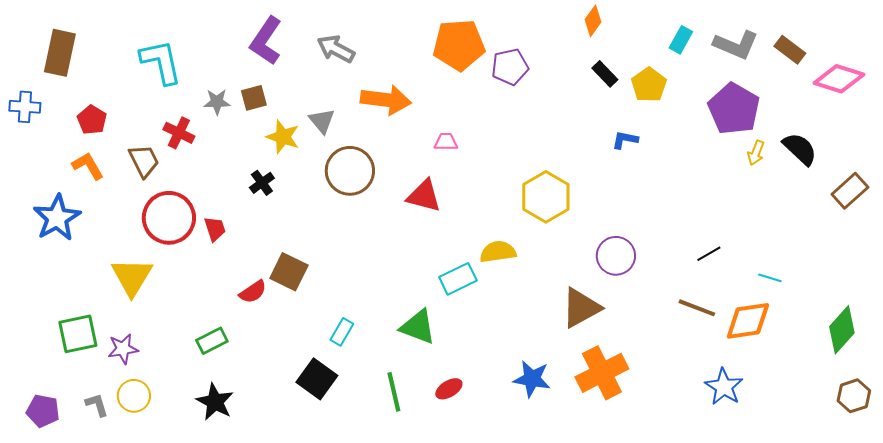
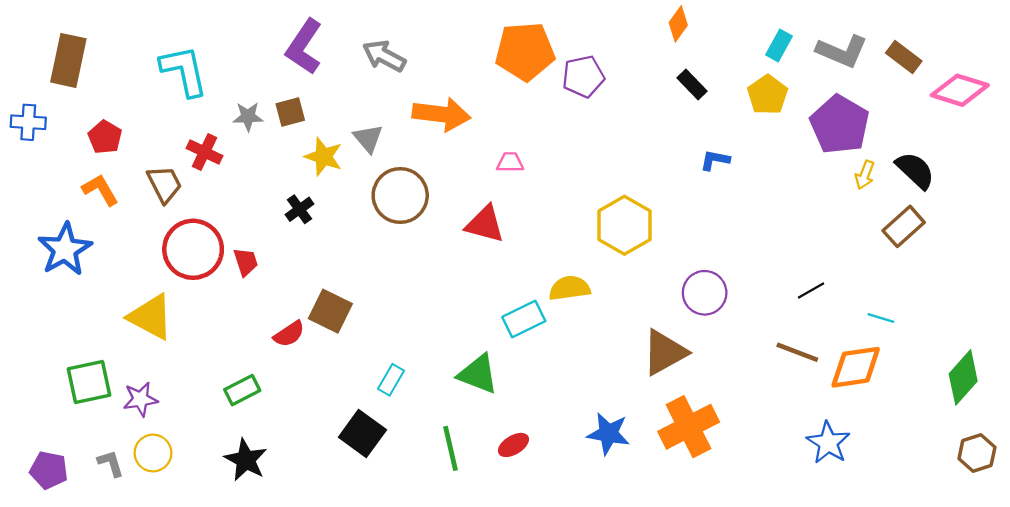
yellow pentagon: (649, 85) -> (768, 95), moved
brown rectangle: (850, 191) -> (904, 226), moved
yellow triangle: (132, 277) -> (151, 317), turned -33

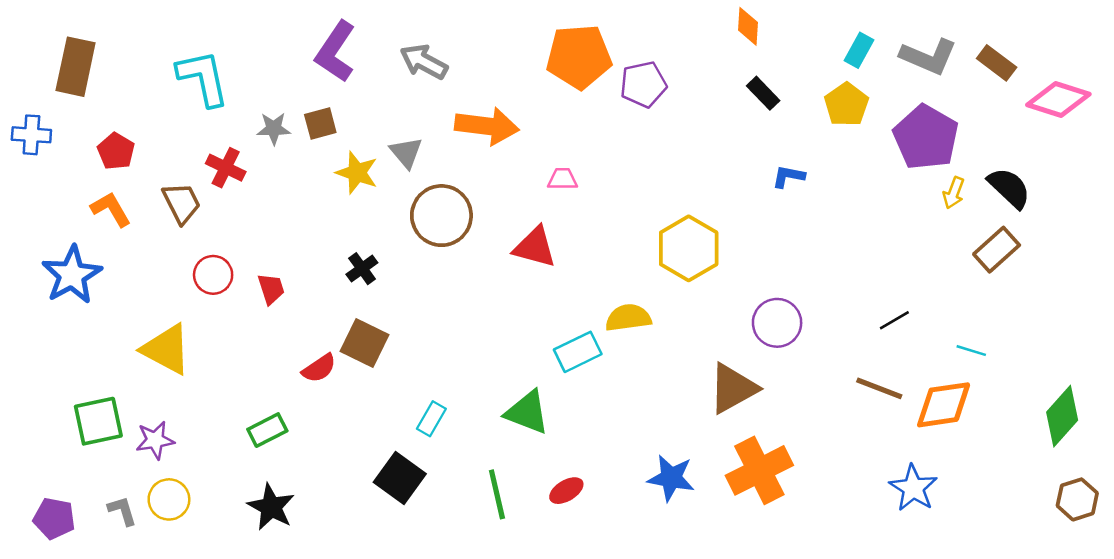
orange diamond: (678, 24) -> (748, 26), turned -32
black cross: (299, 209) -> (362, 269), moved
red circle: (193, 249) -> (213, 275), size x0.6

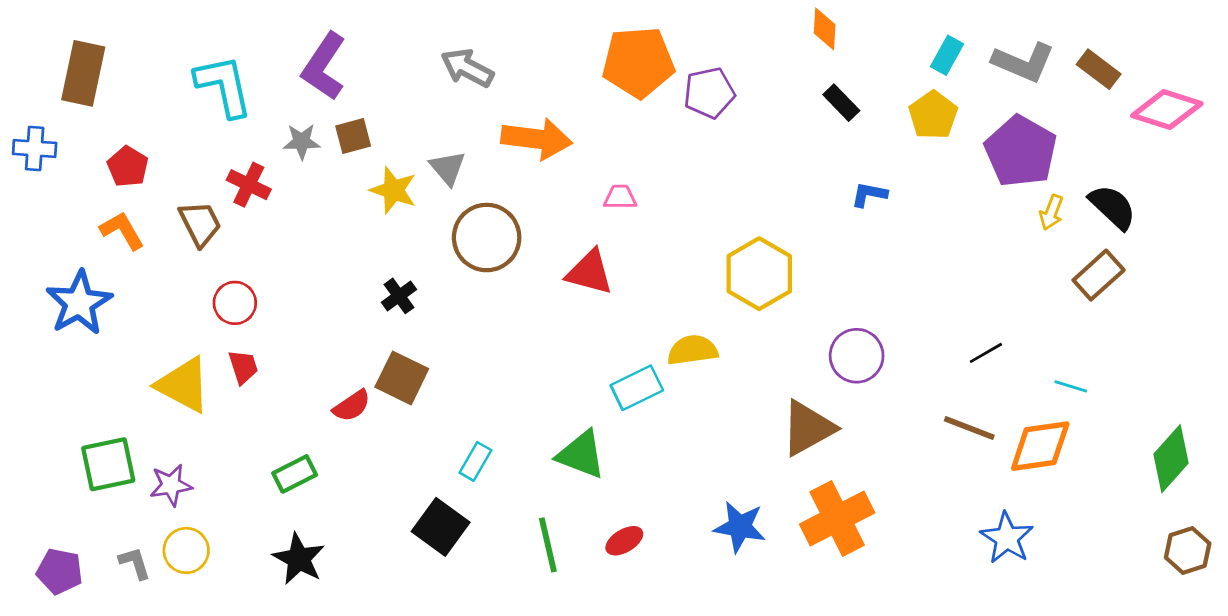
purple L-shape: (335, 52) -> (324, 66), moved
red trapezoid: (271, 289) -> (243, 367), moved

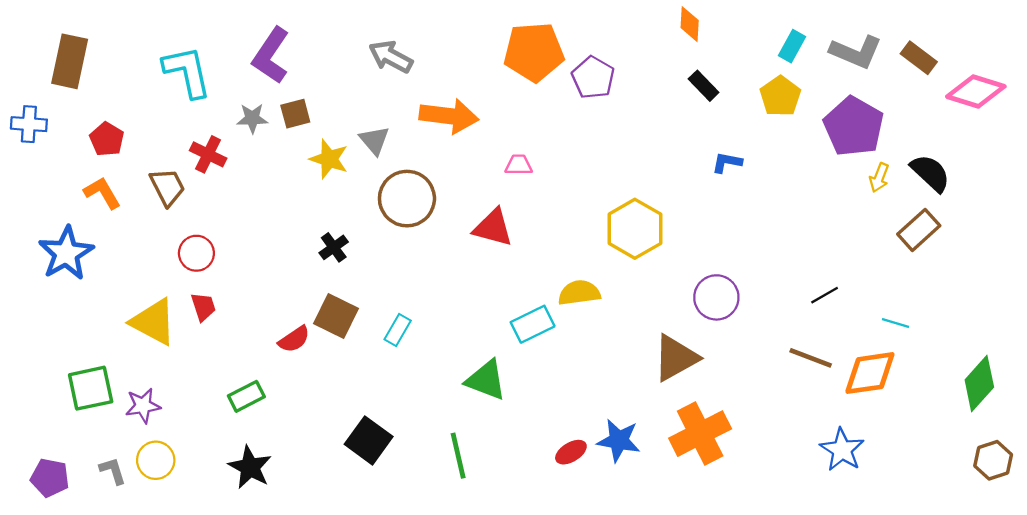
purple pentagon: (709, 93) -> (593, 78), turned -30
cyan rectangle: (475, 461) -> (398, 330), moved
red ellipse: (624, 541) -> (571, 452), moved

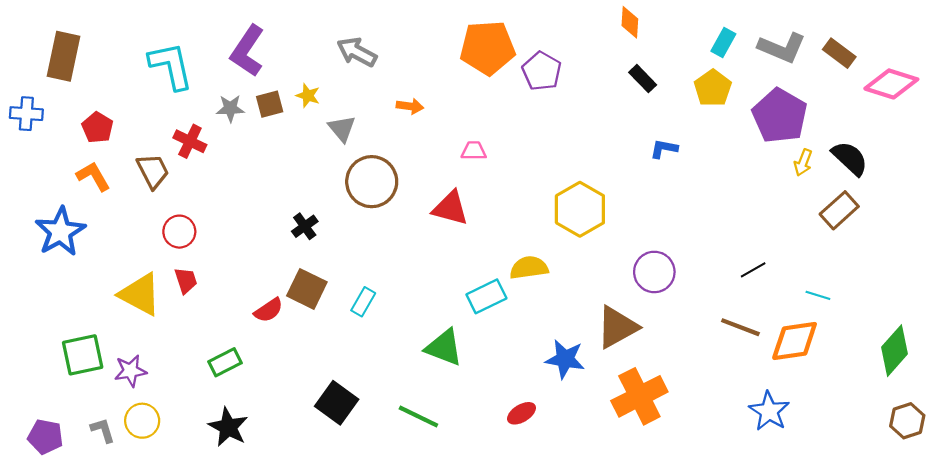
orange arrow: (449, 116) -> (410, 106), size x0.5
yellow star: (329, 159) -> (308, 96), moved, size x0.7
blue star: (619, 440) -> (565, 359), moved
green line: (458, 456) -> (418, 416), turned -51

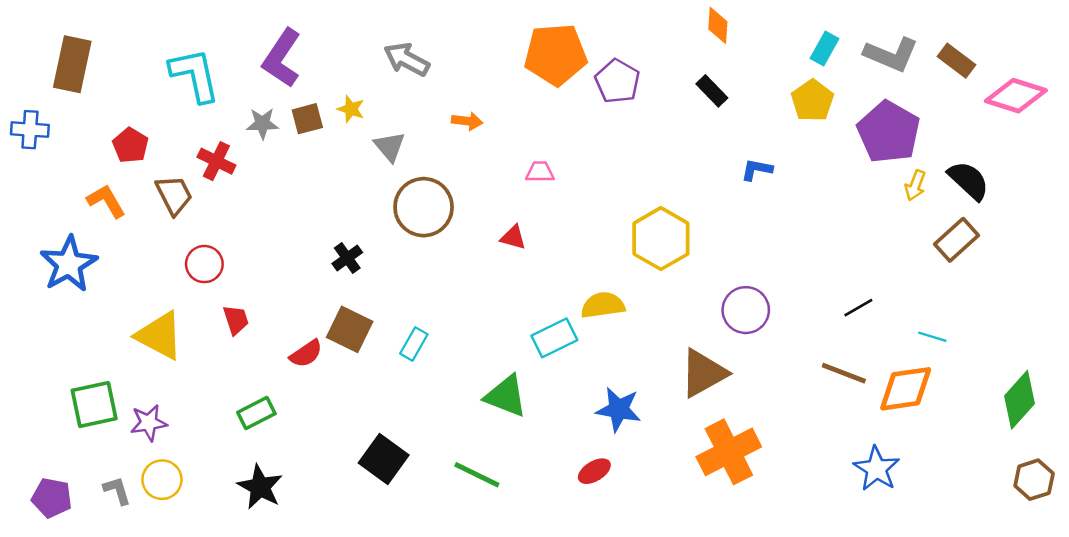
black rectangle: (643, 79) -> (712, 91), moved
red pentagon: (98, 127) -> (130, 145), moved
red triangle: (450, 208) -> (513, 237), size x0.6
red trapezoid: (186, 280) -> (236, 320), moved
blue star: (565, 359) -> (619, 409), moved

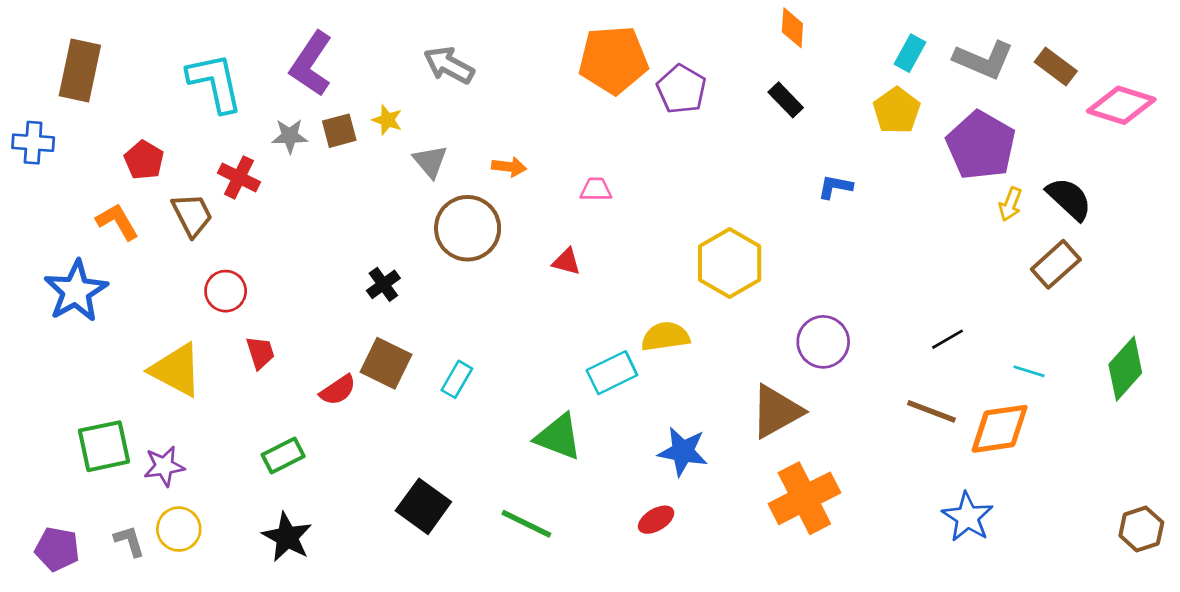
orange arrow: (467, 121) -> (509, 167), moved
green diamond: (1019, 400) -> (1125, 369), moved

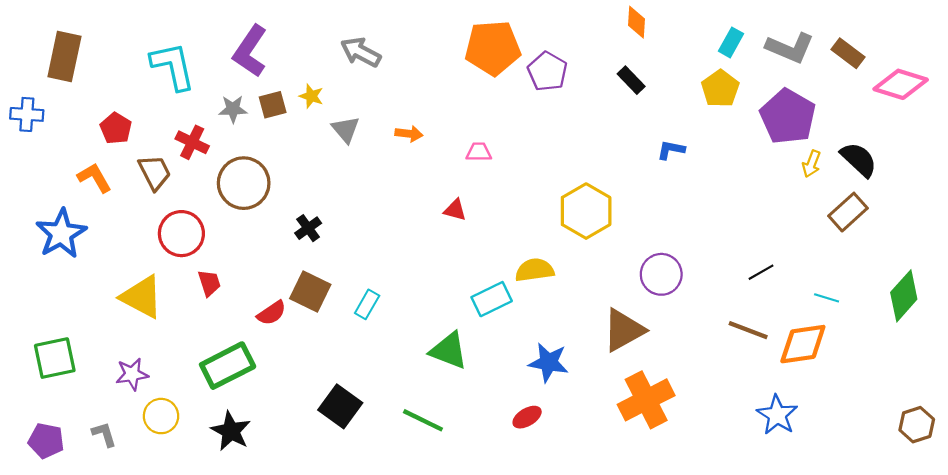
brown circle: (468, 228) -> (244, 183), moved
red circle: (226, 291) -> (181, 234), size x1.4
green square: (104, 446) -> (55, 358), moved
green rectangle: (283, 456) -> (228, 366), size x1.6
yellow circle: (179, 529) -> (161, 416), moved

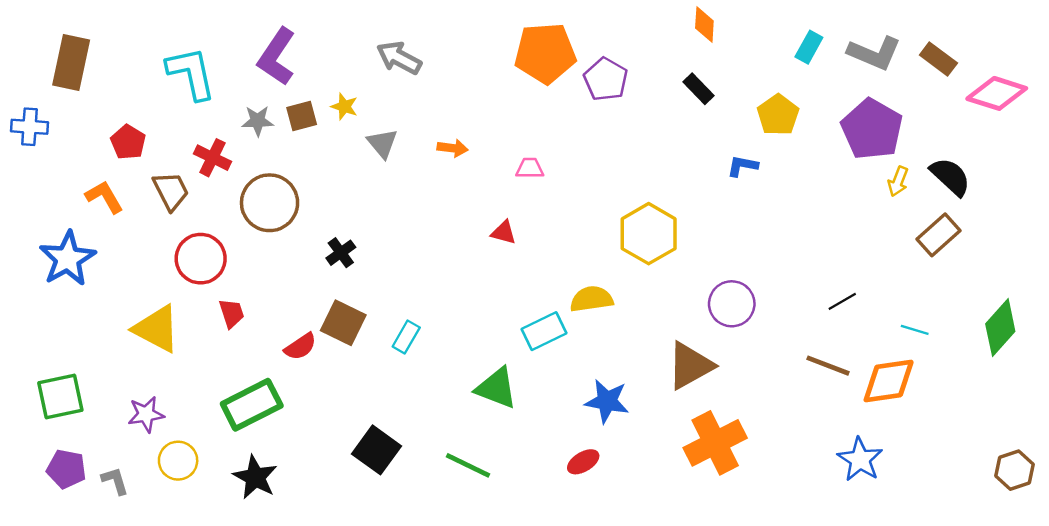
yellow pentagon: (720, 89) -> (778, 115), moved
purple pentagon: (46, 441) -> (66, 469), moved

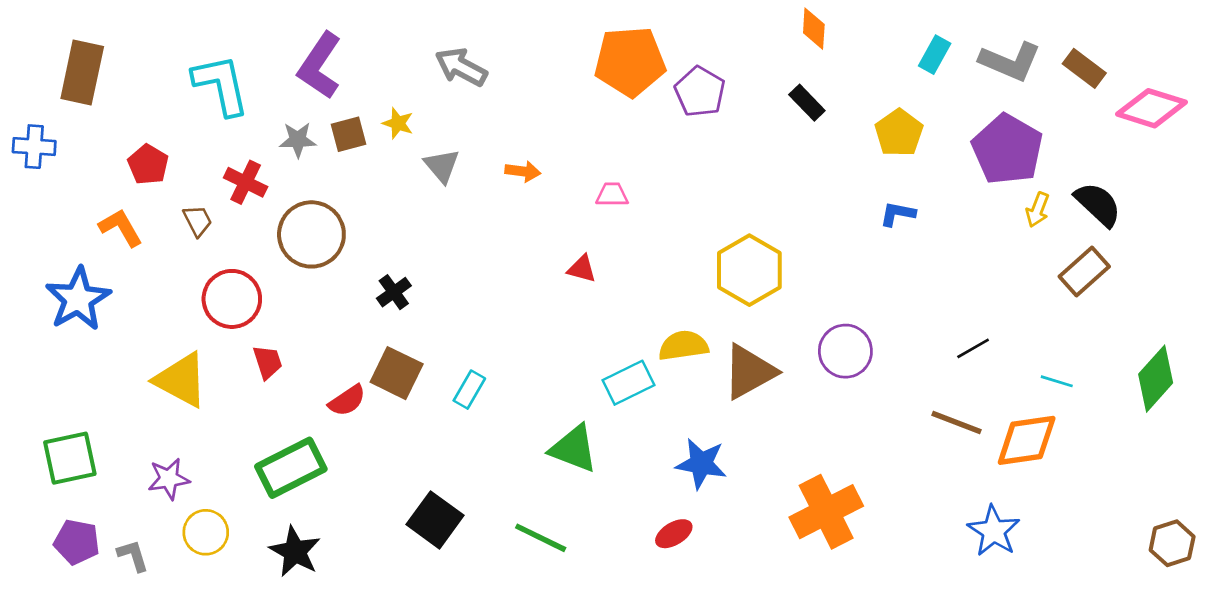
blue L-shape: (742, 166) -> (898, 214), moved
brown trapezoid: (171, 191) -> (198, 221), size x0.7
brown triangle: (690, 366) -> (749, 372), moved

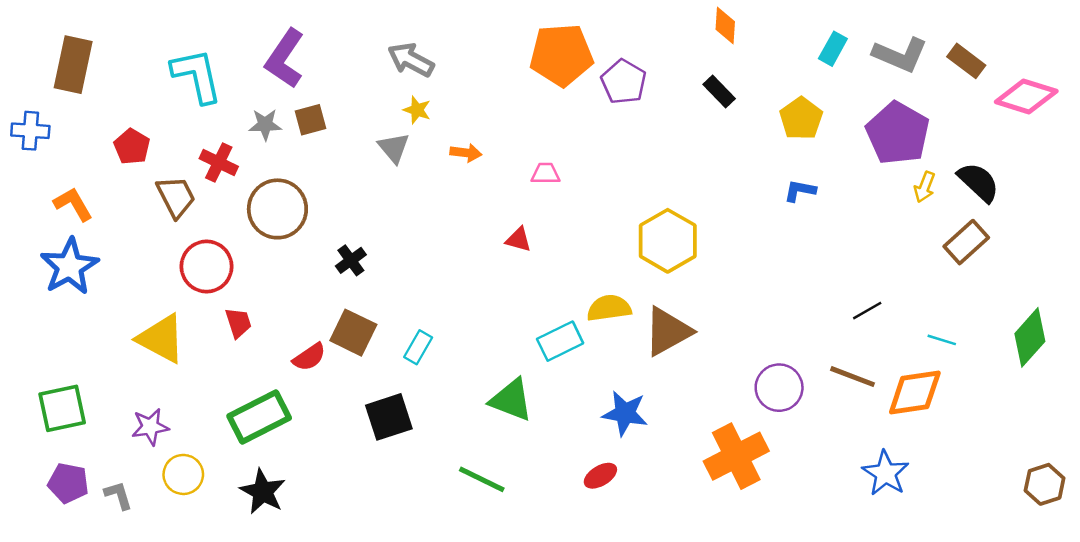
yellow star: (398, 123) -> (417, 110), moved
brown trapezoid: (198, 221) -> (176, 197), size x1.5
orange L-shape: (121, 228) -> (73, 204), moved
purple circle: (845, 351) -> (779, 388), moved
black square: (435, 520) -> (389, 417), moved, turned 36

